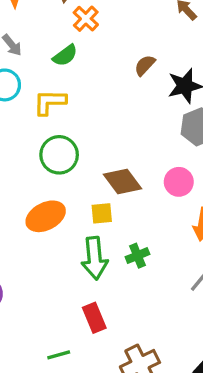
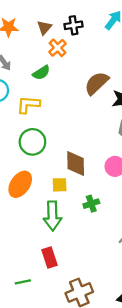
brown semicircle: (145, 65) -> (97, 83), size x1.6
brown diamond: (123, 181) -> (76, 163), turned 32
orange ellipse: (46, 216) -> (20, 184), turned -32
green cross: (137, 256) -> (91, 204), moved

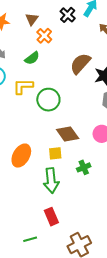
black cross: (74, 25) -> (68, 15), moved, turned -35
green circle: (32, 142) -> (48, 100), moved
brown diamond: (76, 163) -> (68, 134), turned -30

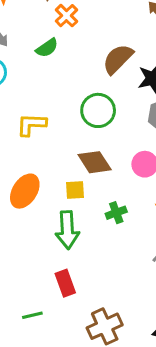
yellow L-shape: (23, 86) -> (31, 125), moved
green circle: (48, 100) -> (98, 110), moved

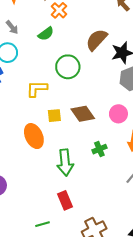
green circle: (98, 110) -> (68, 67), moved
yellow square: (75, 190) -> (54, 116), moved
orange ellipse: (25, 191) -> (34, 136), turned -55

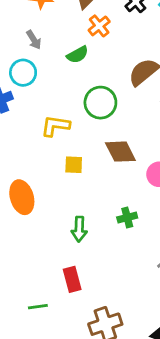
brown diamond: (83, 114) -> (120, 152), moved
orange ellipse: (34, 136) -> (22, 197), moved
green arrow: (65, 163) -> (79, 229), size x0.7

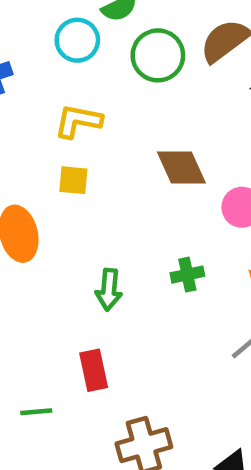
cyan circle: (23, 73) -> (77, 40), moved
green circle: (100, 103) -> (158, 55), moved
yellow square: (74, 165) -> (73, 180), moved

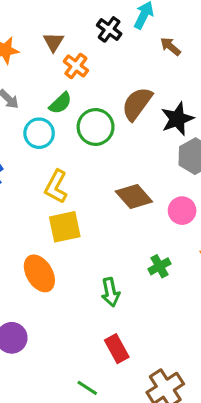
yellow L-shape: (78, 121) -> (56, 187), turned -56
yellow square: (73, 180) -> (65, 227), size x1.5
green line: (36, 412) -> (87, 388), turned 55

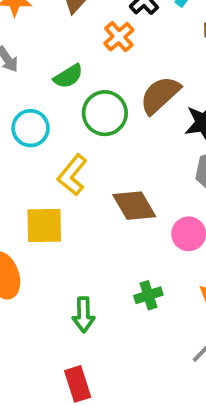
orange cross: (76, 66) -> (119, 37), moved
cyan circle: (39, 133) -> (31, 128), moved
yellow L-shape: (56, 187) -> (72, 175), moved

